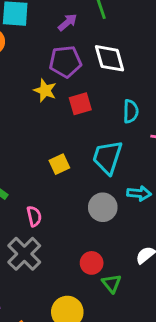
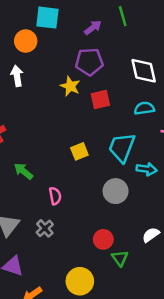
white diamond: (110, 58) -> (144, 71), moved
cyan semicircle: (131, 111) -> (144, 108), turned -102
cyan arrow: (139, 193) -> (147, 169), moved
gray cross: (24, 254) -> (45, 228), size x0.6

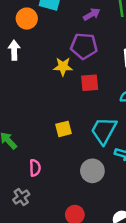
yellow star: (70, 86) -> (63, 67), turned -30

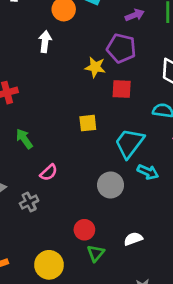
yellow square: (64, 129) -> (88, 123), moved
pink semicircle: (35, 168) -> (49, 172), turned 42

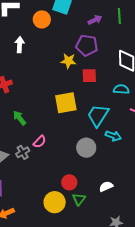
white arrow: (45, 42) -> (20, 45), moved
yellow square: (88, 123) -> (66, 103), size x1.6
gray cross: (29, 202) -> (23, 152), moved
yellow circle: (49, 265) -> (55, 202), moved

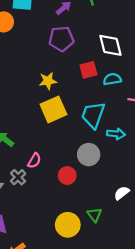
yellow star: (68, 61) -> (48, 81), moved
red square: (89, 76) -> (88, 70), moved
red circle: (69, 182) -> (67, 175), moved

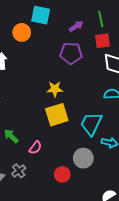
red square: (88, 70) -> (103, 41), moved
pink semicircle: (34, 161) -> (35, 148), moved

